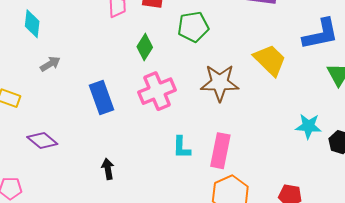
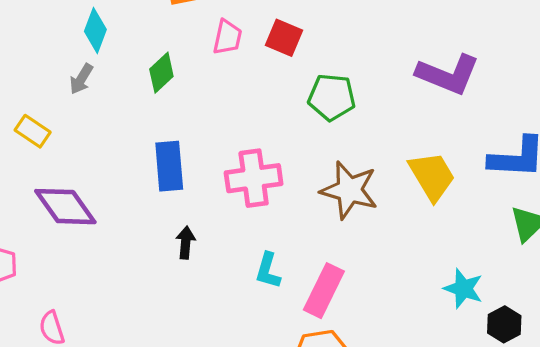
green diamond: (145, 47) -> (161, 73), moved
gray arrow: (50, 64) -> (81, 79), moved, turned 138
purple diamond: (42, 140) -> (65, 207), size x1.4
black arrow: (108, 169) -> (186, 243), moved

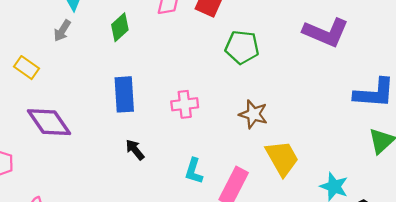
yellow trapezoid: (432, 176) -> (282, 158), moved
pink cross: (254, 178) -> (185, 104), size x0.7
brown star: (349, 190) -> (253, 114), size x0.7
black arrow: (186, 243) -> (135, 150), turned -45

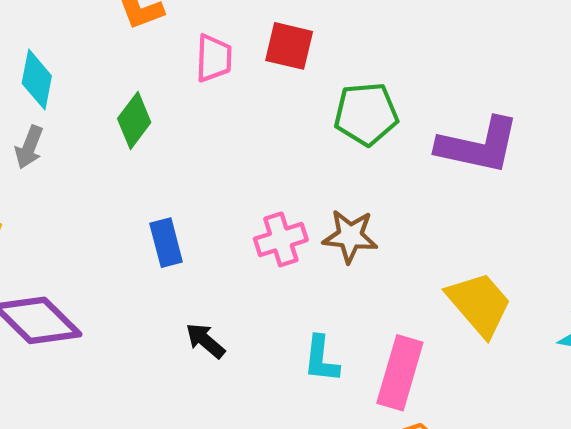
purple L-shape: (326, 32) -> (478, 146), moved
blue rectangle: (124, 94) -> (166, 243), size x0.7
brown star: (253, 114) -> (350, 236), moved

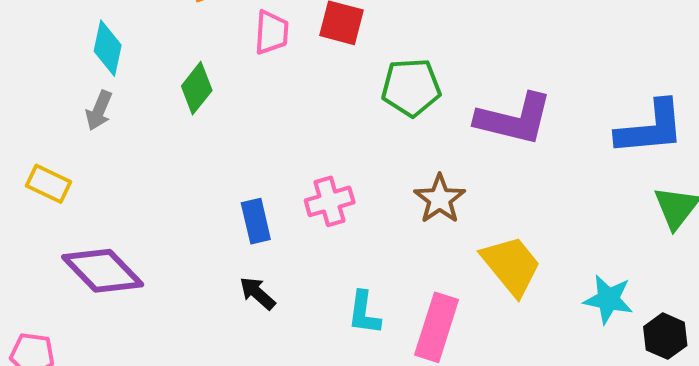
brown star: (350, 236) -> (440, 199), moved, turned 30
blue rectangle: (166, 243) -> (256, 221), moved

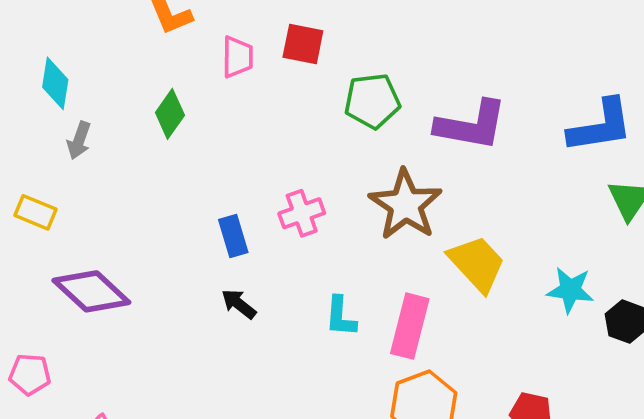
cyan diamond: (108, 48) -> (55, 83), moved
brown star: (440, 199) -> (405, 205), size x1.5

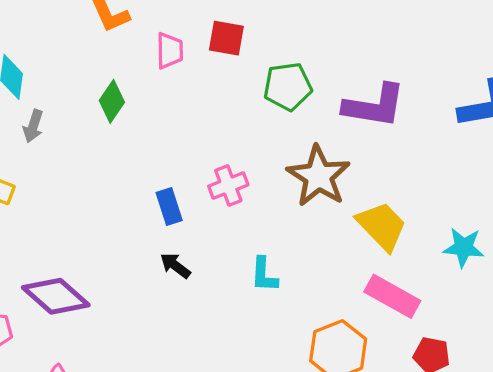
purple diamond: (91, 291) -> (56, 296), moved
pink rectangle: (410, 326) -> (392, 296), moved, turned -74

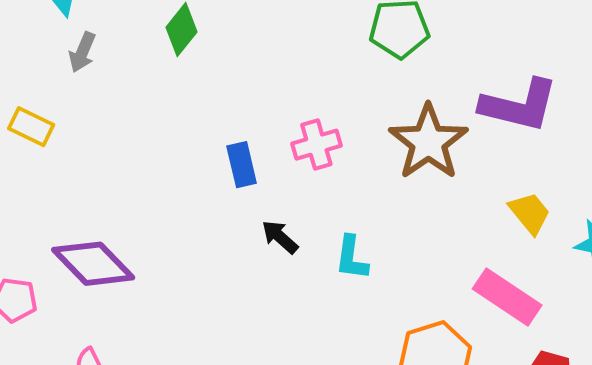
purple L-shape: (374, 106) -> (519, 105), moved
yellow trapezoid: (382, 226) -> (530, 213), moved, size x0.7
black arrow: (175, 266) -> (280, 237), moved

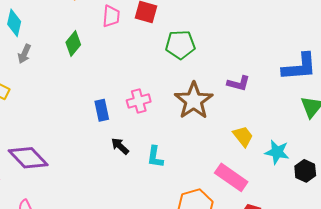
purple L-shape: (519, 105) -> (239, 83), size x0.6

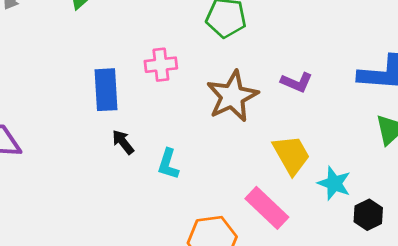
pink cross: (139, 101) -> (161, 65), moved
blue rectangle: (102, 110) -> (106, 90), size x1.4
yellow trapezoid: (243, 136) -> (291, 155), size x1.4

